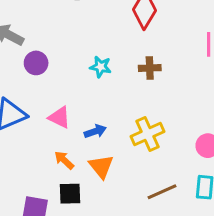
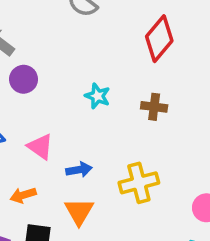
orange arrow: (64, 160) -> (23, 195), moved, turned -70

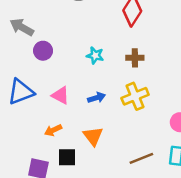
blue arrow: (79, 170) -> (97, 98), moved
yellow cross: (139, 183) -> (135, 96), moved

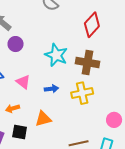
cyan star: (95, 55) -> (56, 55), size x1.6
brown cross: (135, 58) -> (87, 63), size x1.6
orange triangle: (93, 136) -> (43, 119), turned 42

